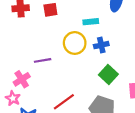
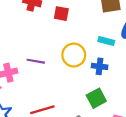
cyan rectangle: (91, 22) -> (106, 41), moved

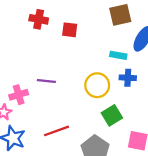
yellow circle: (74, 55) -> (97, 85), moved
blue cross: (100, 66) -> (128, 78), moved

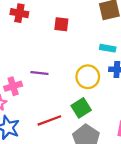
red cross: (39, 19) -> (19, 13), moved
green square: (112, 115) -> (81, 108), moved

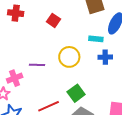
red square: (61, 24) -> (53, 20), turned 32
yellow circle: (88, 77) -> (69, 57), moved

